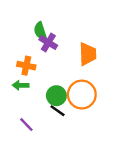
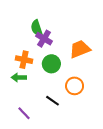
orange trapezoid: (88, 54) -> (80, 49), turned -110
orange circle: (82, 95) -> (75, 86), size x0.7
green circle: (56, 96) -> (51, 64), moved

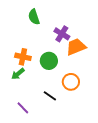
green semicircle: (37, 28) -> (34, 17), moved
purple cross: (44, 39) -> (62, 34), moved
green arrow: (19, 77) -> (18, 74), turned -40

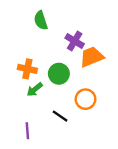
green arrow: (18, 74) -> (35, 89), moved
purple line: (23, 108) -> (27, 131), turned 40

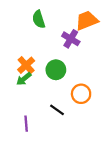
orange trapezoid: (92, 57) -> (87, 20), moved
orange cross: (27, 69) -> (26, 65), turned 36
green arrow: (35, 89) -> (24, 79), moved

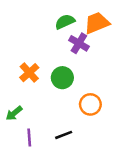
green semicircle: (39, 19) -> (65, 22), moved, turned 84
green arrow: (24, 79) -> (14, 113), moved
black line: (57, 110) -> (64, 135), moved, turned -56

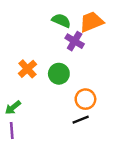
green semicircle: (65, 22) -> (61, 21), turned 48
black line: (64, 135) -> (81, 120), moved
purple line: (29, 138) -> (12, 131), moved

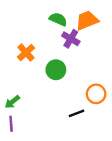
orange cross: (27, 69) -> (26, 53), moved
orange circle: (85, 99) -> (96, 94), moved

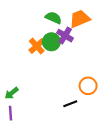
orange cross: (26, 53) -> (37, 46), moved
green circle: (56, 70) -> (51, 42), moved

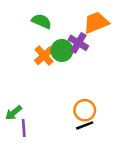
green semicircle: (53, 18) -> (42, 21), moved
orange circle: (88, 86) -> (85, 110), moved
purple line: (10, 113) -> (24, 128), moved

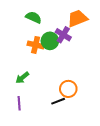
orange cross: (44, 56) -> (36, 45), turned -35
green arrow: (14, 113) -> (22, 78), moved
black line: (85, 125) -> (58, 101), moved

